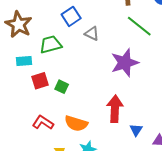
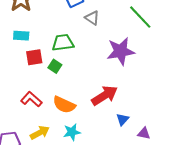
green trapezoid: (51, 45) -> (63, 43), moved
red arrow: (115, 109) -> (105, 96), turned 48

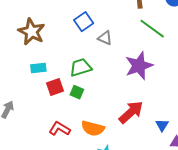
blue triangle: (123, 119) -> (162, 125), moved

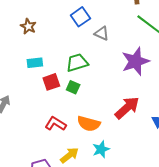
brown star: (31, 32) -> (28, 26), size x0.6

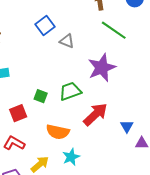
green trapezoid: (77, 63) -> (70, 91), moved
red square: (51, 82) -> (18, 113), moved
red L-shape: (55, 124) -> (14, 143), moved

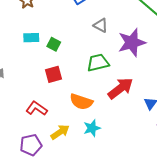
gray triangle: (67, 41) -> (101, 25), moved
green square: (41, 96) -> (54, 44), moved
red square: (18, 113) -> (54, 74), moved

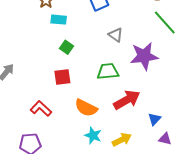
cyan rectangle: (31, 38) -> (59, 20), moved
cyan star: (92, 128) -> (93, 135), turned 30
yellow arrow: (60, 132) -> (122, 140), moved

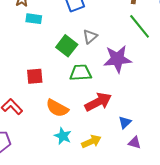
gray triangle: (116, 35) -> (90, 37), turned 42
green square: (67, 47) -> (67, 46), moved, size x1.5

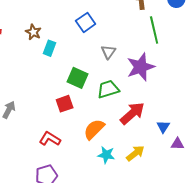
cyan rectangle: (34, 19) -> (49, 48), turned -63
green line: (140, 26) -> (154, 30), turned 40
green square: (67, 46) -> (77, 78), moved
orange semicircle: (57, 108) -> (94, 129), turned 120

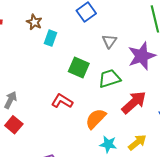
red square: (65, 104) -> (14, 125), moved, turned -30
red L-shape: (50, 139) -> (62, 101), moved

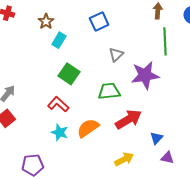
green square: (79, 68) -> (69, 74), moved
cyan star: (108, 144) -> (60, 132), moved

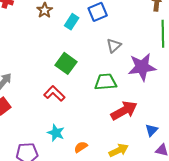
cyan rectangle: (59, 40) -> (72, 22), moved
orange semicircle: (88, 128) -> (81, 147), moved, size x0.6
cyan star: (60, 132) -> (56, 133), moved

